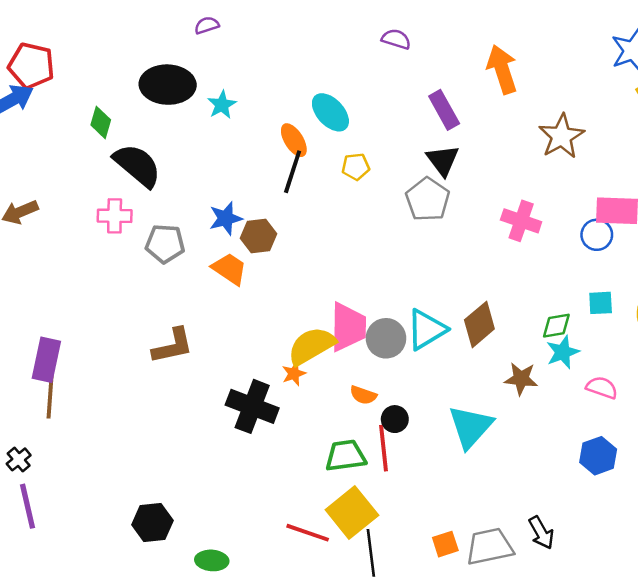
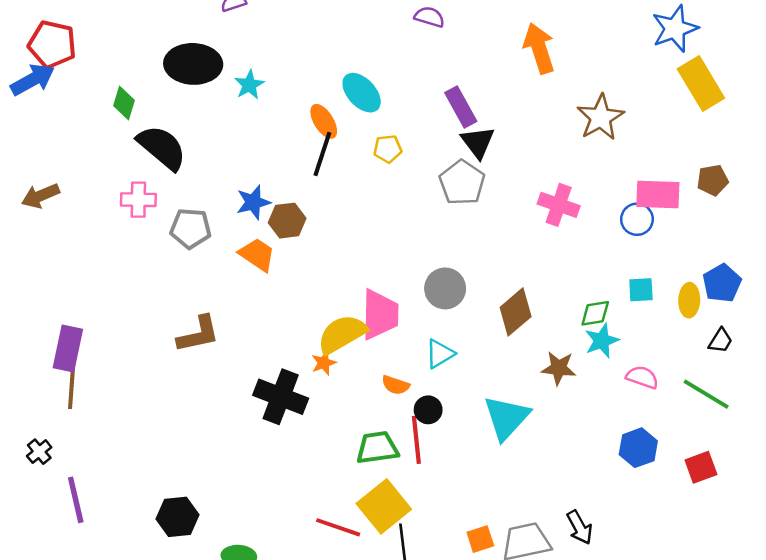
purple rectangle: (444, 110) -> (461, 107), moved
cyan triangle: (426, 329) -> (440, 354), moved, size x0.7
gray circle: (386, 338) -> (445, 288), moved
purple line: (27, 506) -> (76, 500), moved

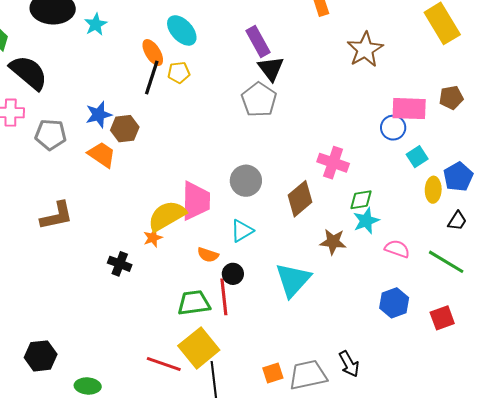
yellow pentagon: (388, 149) -> (179, 73), moved
pink cross: (559, 205) -> (333, 163), moved
cyan square: (641, 290) -> (417, 157), moved, turned -30
black cross: (281, 397) -> (120, 264), size x0.6

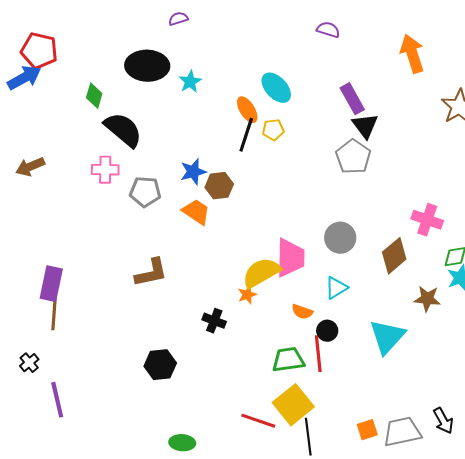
black hexagon: (41, 356) -> (160, 365), moved

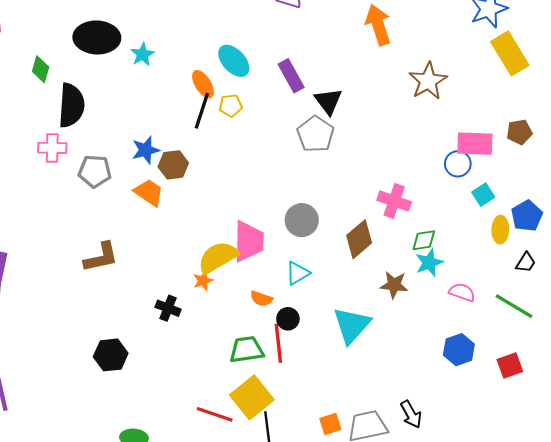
purple rectangle: (352, 99) -> (291, 76), moved
black semicircle: (123, 130) -> (71, 105), turned 54

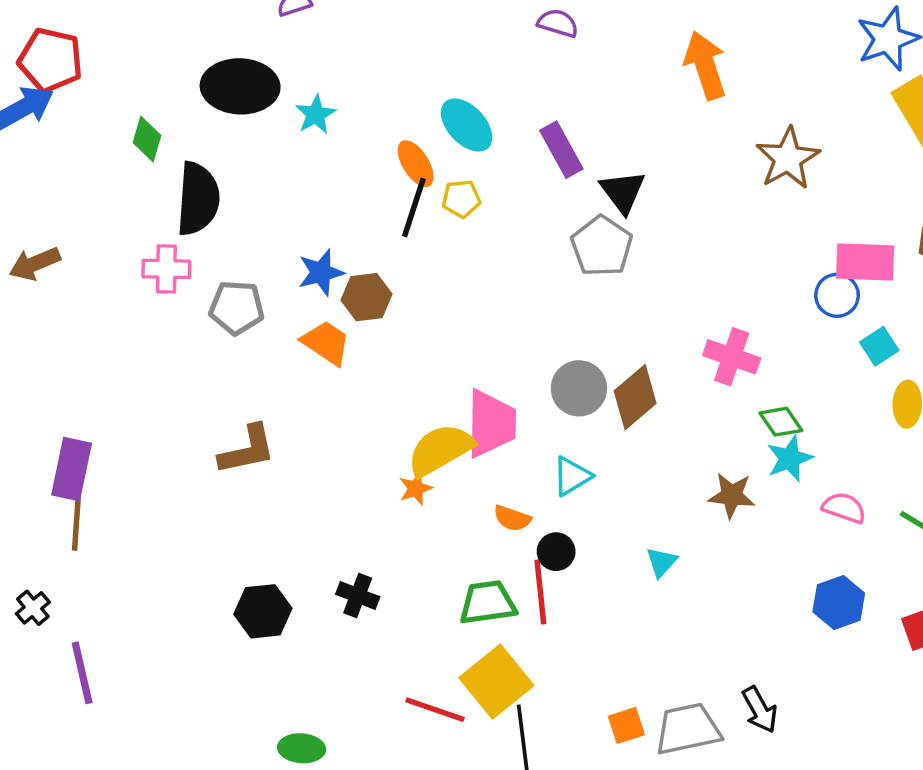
brown diamond: (359, 239) -> (635, 397), moved
green diamond: (424, 240) -> (781, 422), turned 65
black cross: (168, 308) -> (358, 596), moved
cyan triangle: (352, 325) -> (661, 562), size x0.5

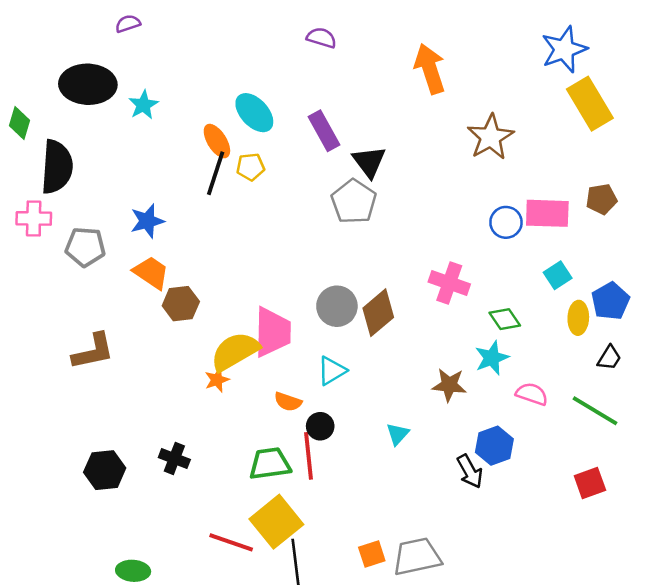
blue circle: (837, 295) -> (506, 222), moved
brown hexagon: (366, 297) -> (181, 304), moved
green diamond: (781, 422) -> (505, 319), moved
blue hexagon: (839, 603) -> (494, 446), moved
black arrow: (760, 710) -> (470, 471), moved

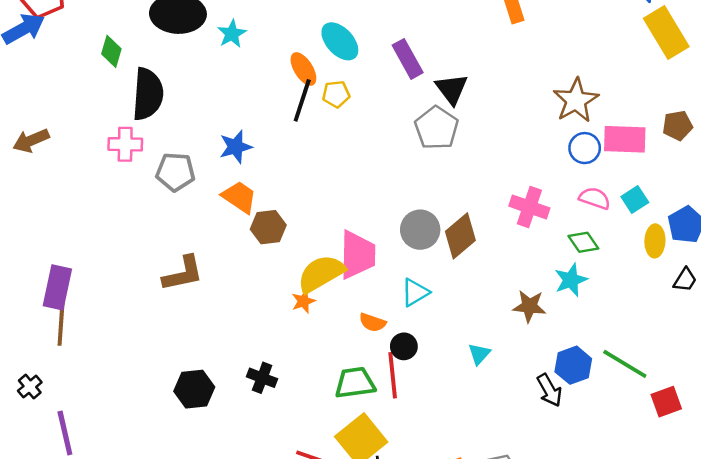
brown star: (491, 137) -> (576, 100), moved
pink semicircle: (532, 394) -> (595, 198), moved
green line: (595, 411) -> (625, 364), moved

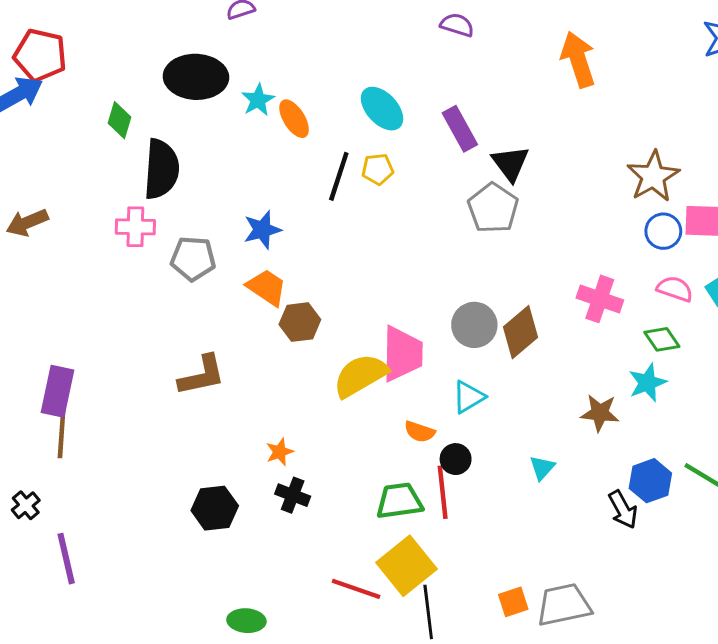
orange ellipse: (303, 69) -> (294, 119), moved
orange star: (303, 301) -> (280, 452), moved

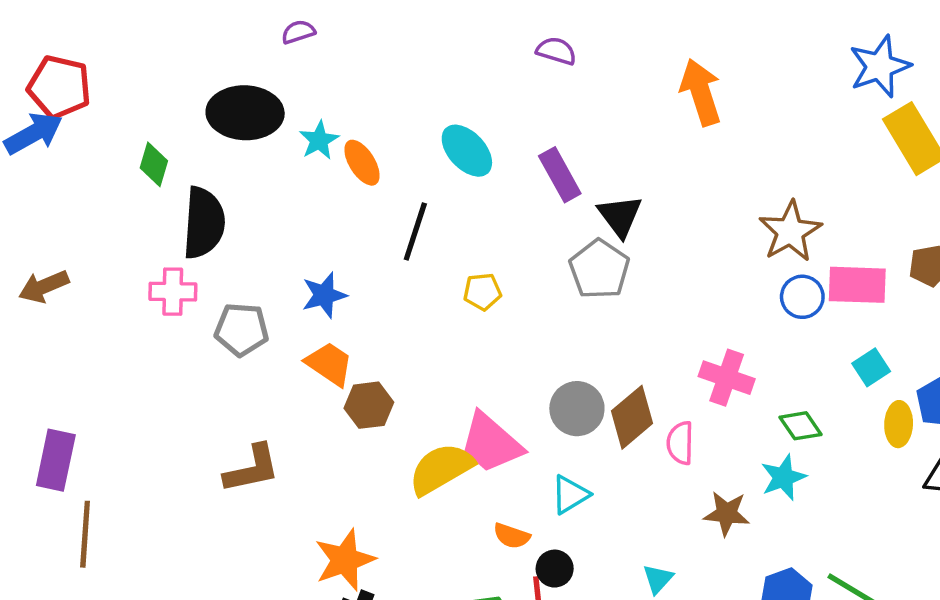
yellow pentagon: (378, 169) -> (482, 292), moved
pink semicircle: (675, 289) -> (680, 443), moved, turned -108
pink trapezoid: (402, 354) -> (491, 443), turned 130
purple rectangle: (57, 391) -> (56, 460), moved
orange star: (280, 452) -> (345, 560), size x1.8

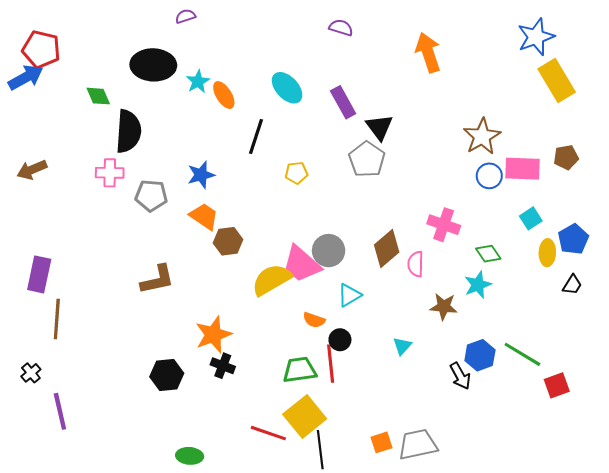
green diamond: (154, 164) -> (98, 96), turned -40
gray circle: (577, 409) -> (329, 251), moved

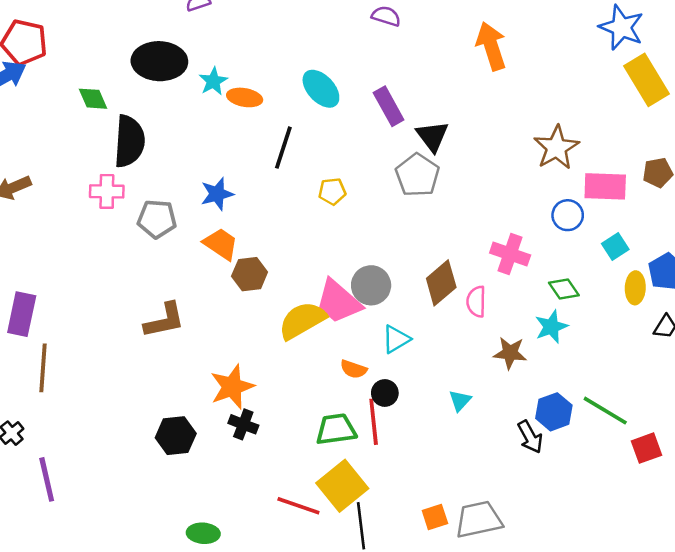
blue star: (536, 37) -> (621, 27), turned -30
orange ellipse: (224, 95) -> (245, 97), turned -48
blue circle: (489, 176) -> (568, 215), moved

